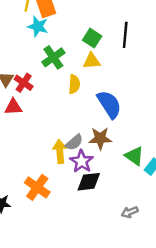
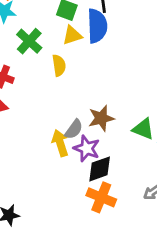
blue semicircle: (109, 104) -> (97, 26), moved, turned 44
orange cross: (37, 187) -> (101, 197), moved

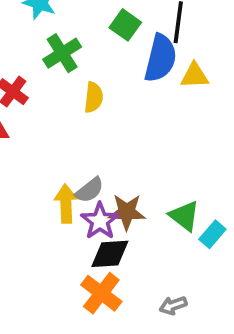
yellow triangle: (72, 35) -> (194, 76), moved
brown star: (101, 118) -> (127, 212), moved

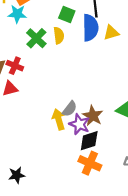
yellow semicircle: (94, 97) -> (59, 35), moved
brown star: (127, 212) -> (93, 116), turned -30

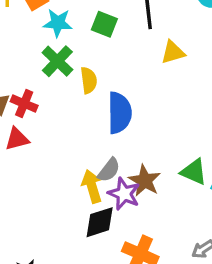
cyan star: (17, 14) -> (58, 23), moved
blue semicircle: (90, 28) -> (119, 113), moved
yellow semicircle: (59, 35) -> (89, 80), moved
black diamond: (89, 141) -> (100, 222), moved

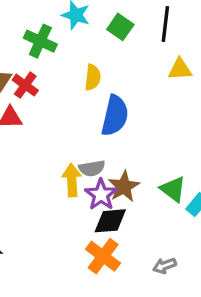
green cross: (57, 61) -> (40, 41), moved, turned -32
gray semicircle: (109, 170) -> (92, 168), turned 30
black diamond: (100, 222) -> (110, 221), moved

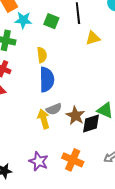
blue semicircle: (115, 116) -> (47, 80), moved
purple star: (101, 195) -> (39, 161), moved
black diamond: (110, 221) -> (91, 123), moved

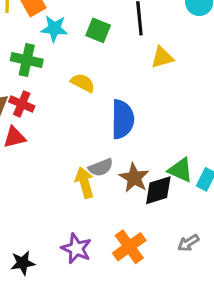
yellow semicircle: (42, 55) -> (83, 83), turned -56
blue semicircle: (47, 80) -> (123, 119), moved
orange cross: (73, 160) -> (129, 247), turned 30

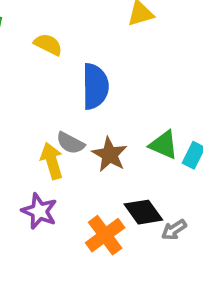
gray semicircle: (101, 167) -> (70, 143), turned 50
black diamond: (158, 190) -> (143, 212), moved, turned 72
purple star: (76, 249) -> (39, 211), moved

